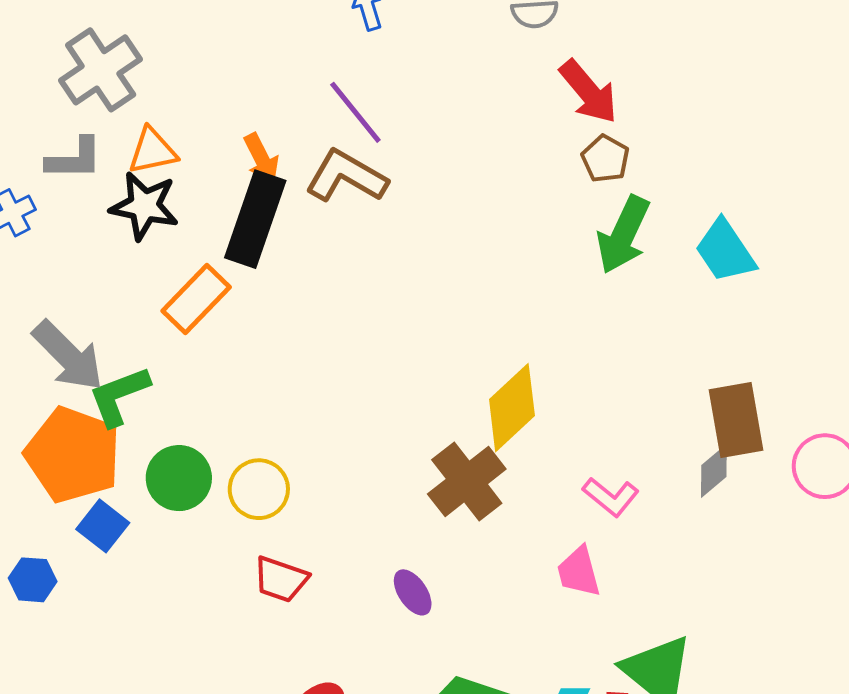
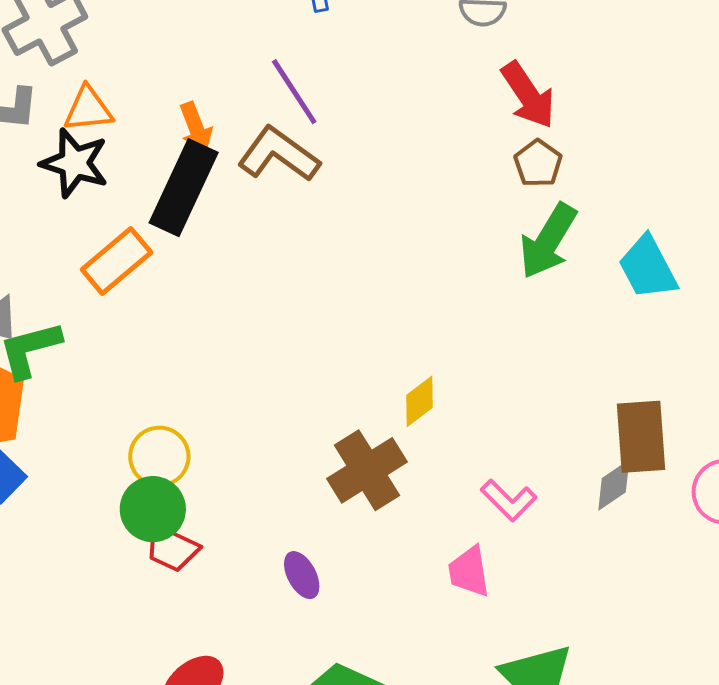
yellow diamond: (512, 408) -> (420, 401), size x0.6
green circle: (179, 478) -> (153, 509), moved

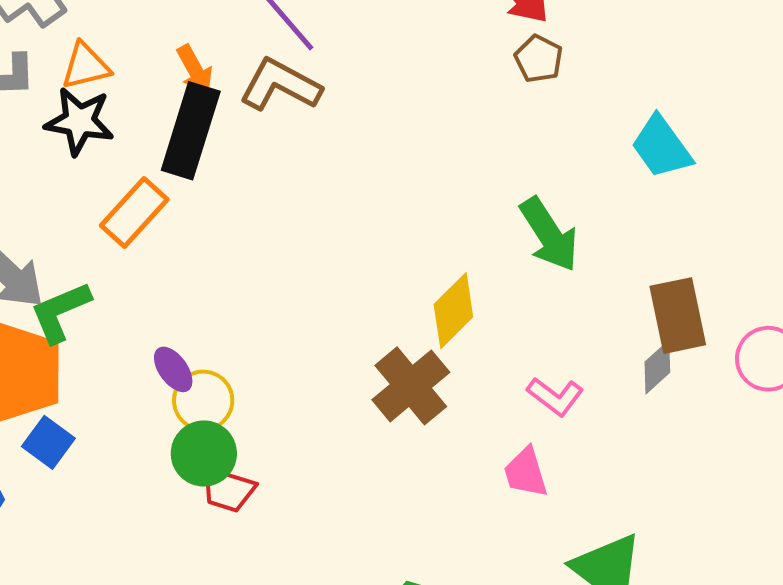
green arrow: (548, 241) -> (549, 235), moved, turned -56
yellow diamond: (420, 401) -> (453, 311), size x1.4
purple ellipse: (302, 575) -> (173, 369), moved

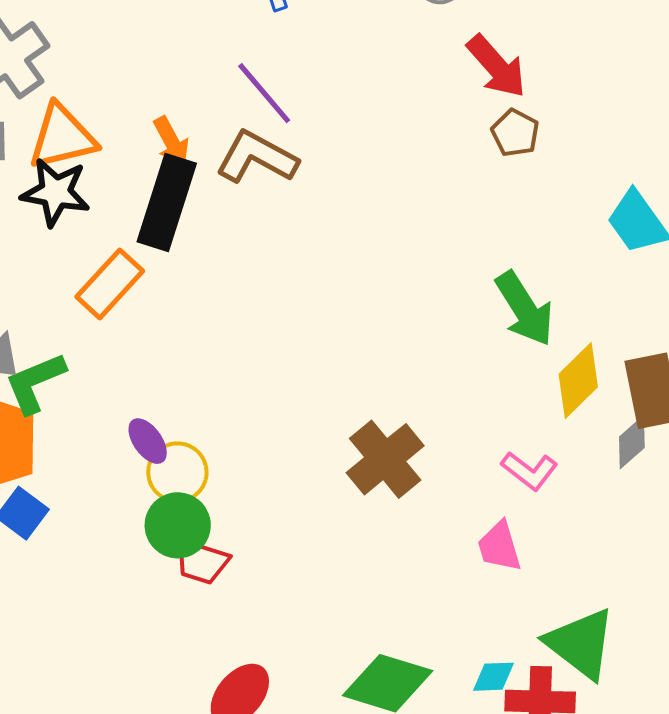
orange triangle: (86, 66) -> (62, 137), size x1.4
yellow diamond: (453, 311) -> (578, 380), moved

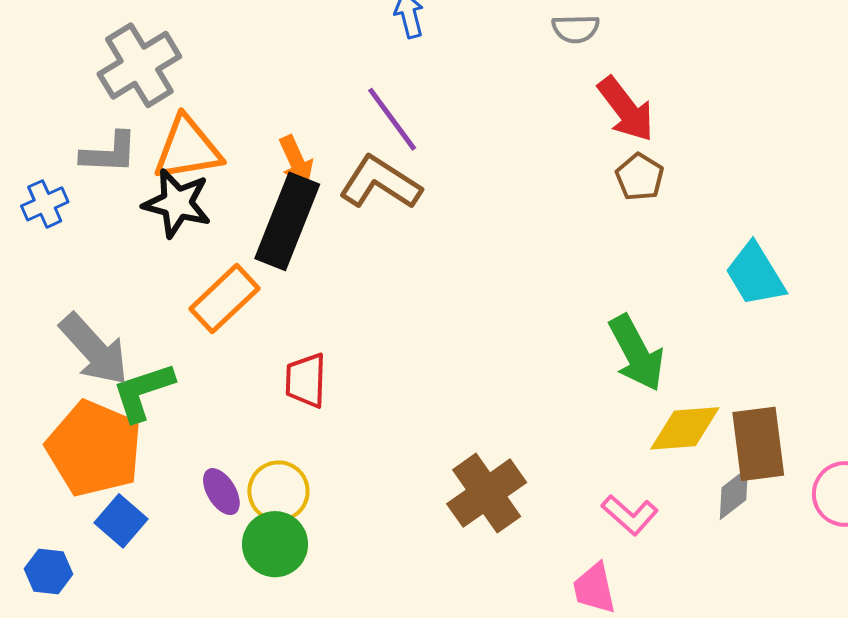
yellow diamond: (578, 380) -> (685, 428), turned 36
purple ellipse: (148, 441) -> (221, 492), moved
red trapezoid: (202, 562) -> (306, 380), moved, turned 70

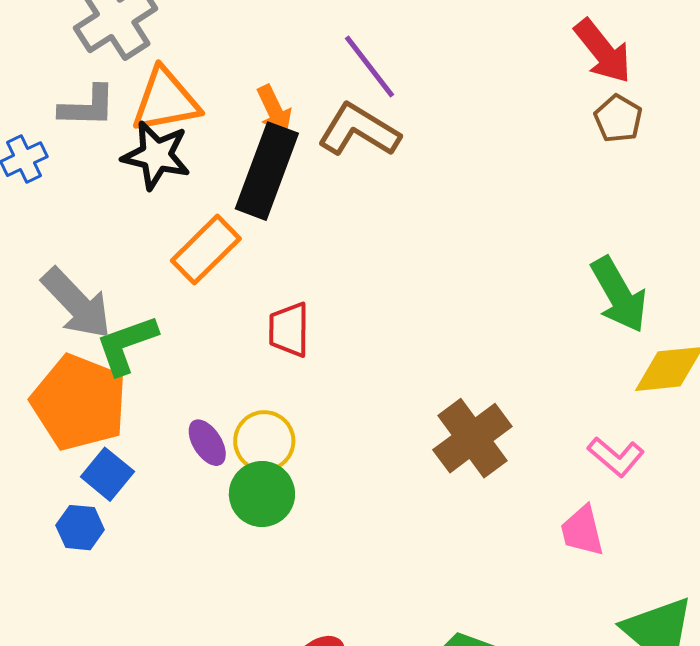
blue hexagon: (48, 572) -> (80, 528), moved

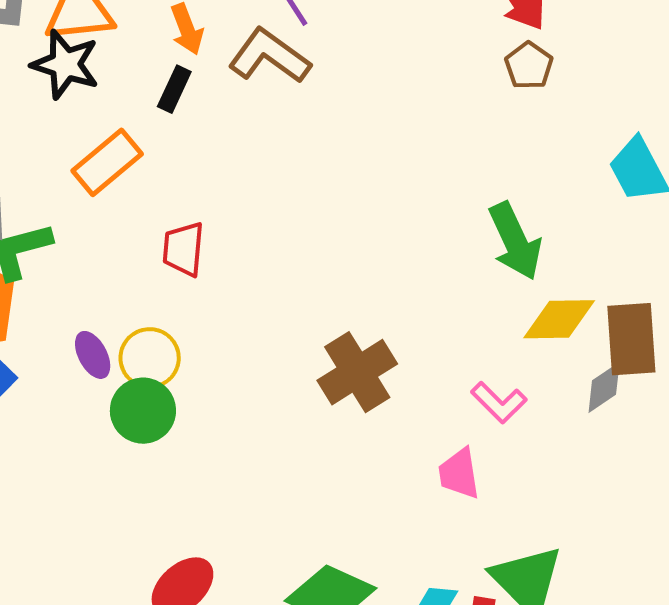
black rectangle: (267, 171) -> (174, 89), size x0.5

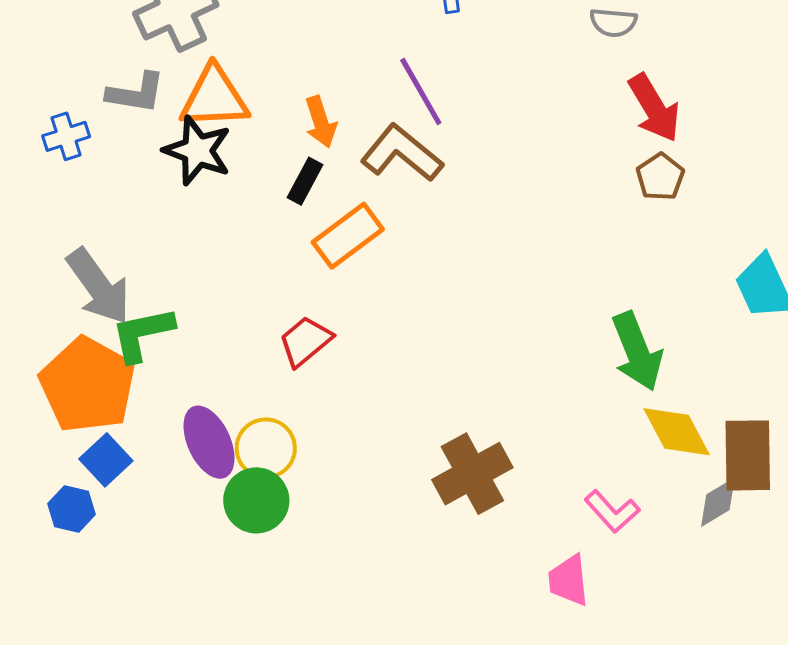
orange rectangle: (107, 162) -> (348, 236), moved
red trapezoid: (183, 249) -> (305, 341), turned 42
yellow diamond: (559, 319) -> (677, 432), turned 60
purple ellipse: (93, 355) -> (209, 442), size x1.5

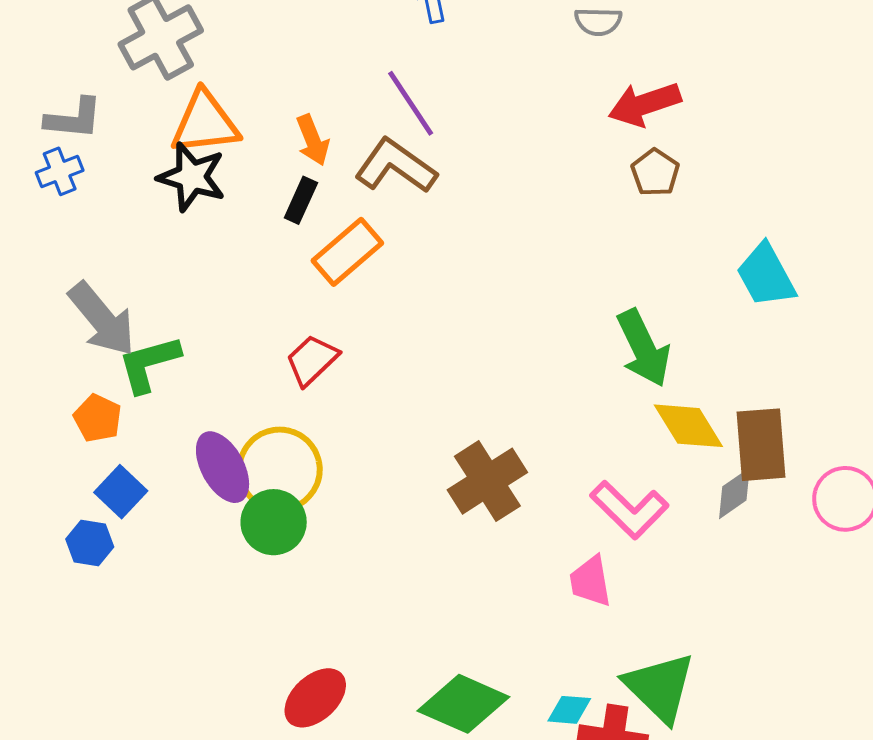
gray L-shape: (136, 93) -> (74, 119), moved
red arrow: (654, 108) -> (645, 104), turned 106
orange pentagon: (88, 385) -> (98, 418), size x0.5
yellow circle: (266, 448) -> (280, 469), size x1.4
pink L-shape: (612, 511) -> (629, 510), size x1.4

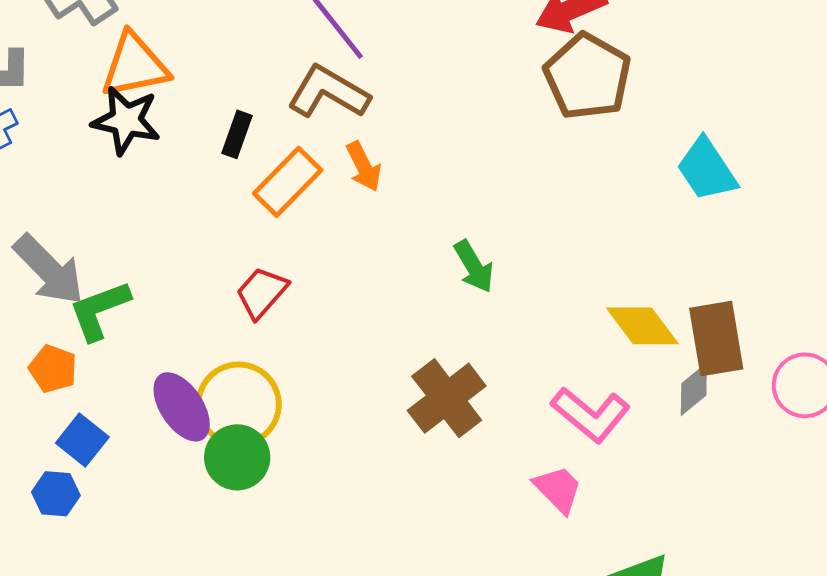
orange arrow: (313, 140) -> (364, 166), moved
brown pentagon: (655, 173) -> (588, 76), size x1.8
green arrow: (644, 348) -> (474, 266), moved, size x0.7
pink trapezoid: (590, 581) -> (558, 489), turned 150

